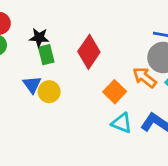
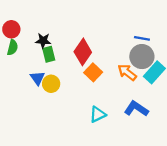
orange square: (115, 92) -> (93, 72), moved
cyan triangle: (122, 123) -> (98, 114), moved, turned -48

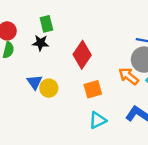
green rectangle: (49, 54) -> (46, 24), moved
orange square: (93, 72) -> (93, 89), moved, turned 30

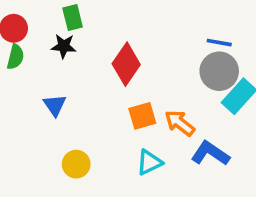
orange arrow: (129, 76) -> (180, 123), moved
yellow circle: (49, 88) -> (76, 164), moved

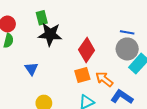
black star: (64, 46) -> (50, 34), moved, size x1.6
red diamond: (126, 64) -> (87, 50), moved

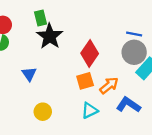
black star: (50, 34) -> (50, 36), turned 30
orange arrow: (104, 79) -> (109, 85), turned 102

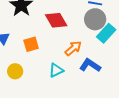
red diamond: (90, 53) -> (56, 20), turned -65
orange square: (85, 81) -> (31, 44), moved

